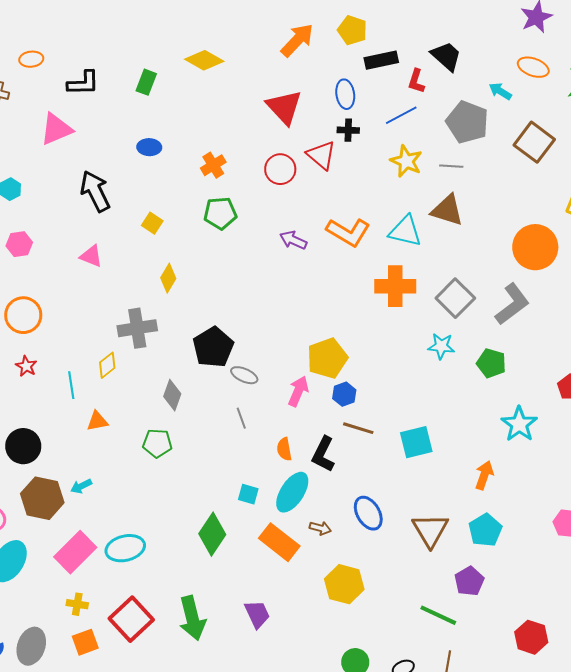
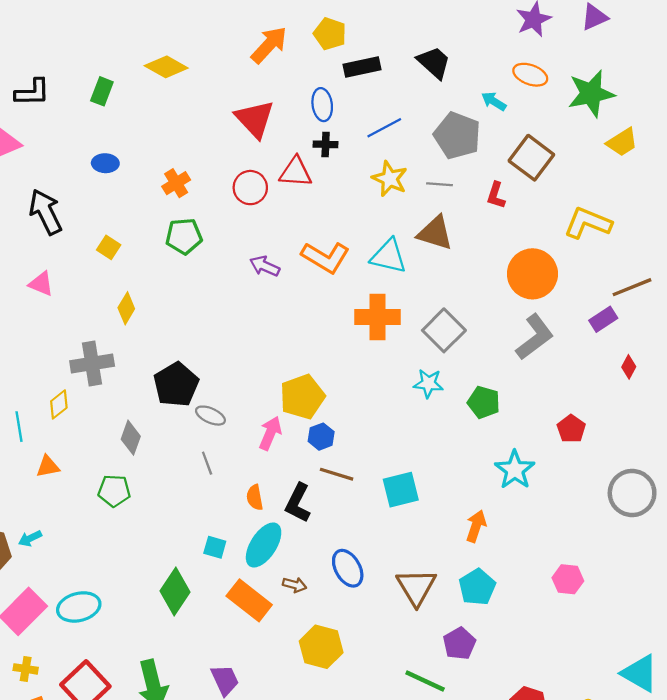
red L-shape: (416, 81) -> (496, 195), moved
red triangle: (321, 155) -> (296, 172), turned -36
gray L-shape: (512, 304) -> (535, 337), moved

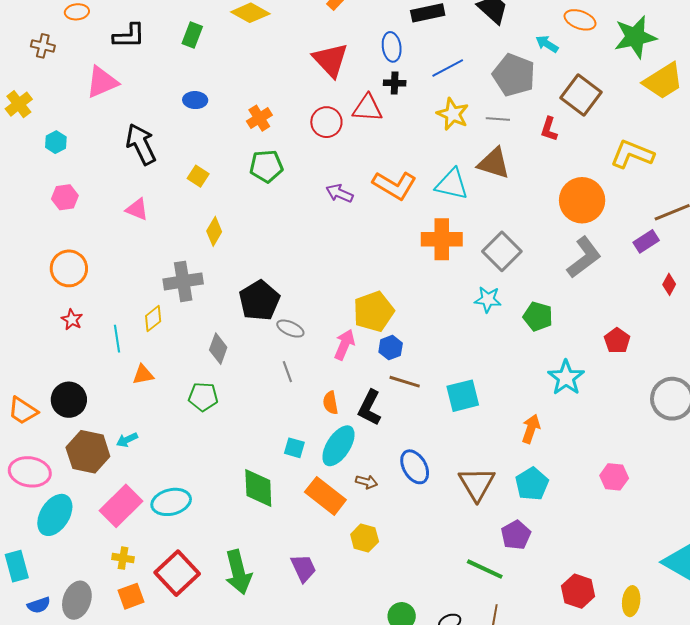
yellow trapezoid: (622, 142) -> (663, 81), size x1.4
green diamond: (175, 591) -> (258, 488), turned -36
yellow hexagon: (321, 647) -> (365, 538), moved, size x0.7

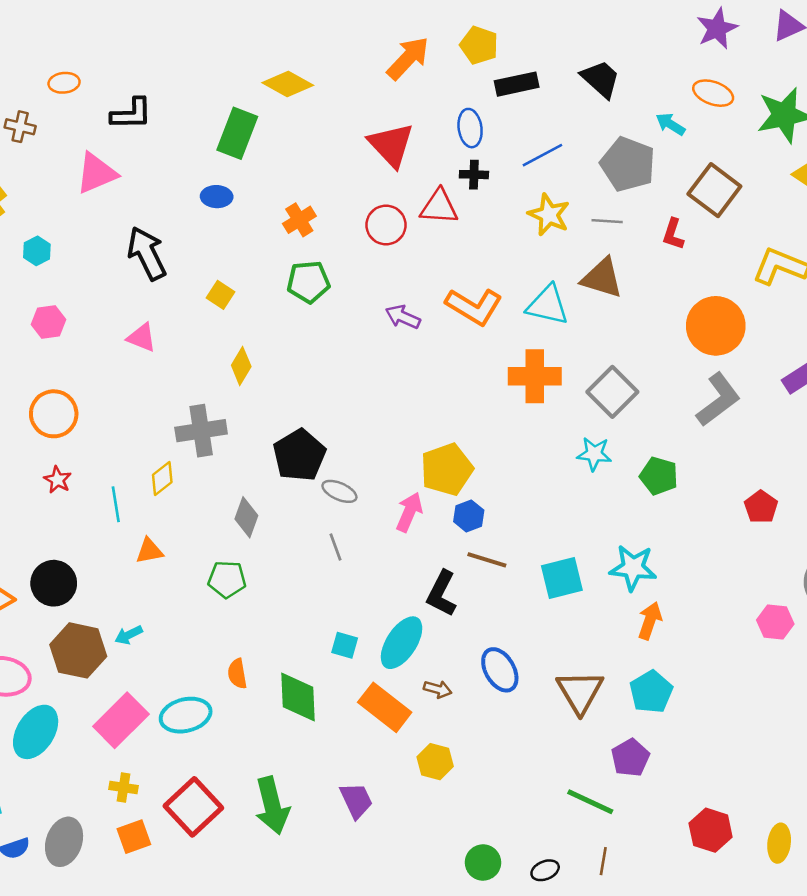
green rectangle: (192, 35) -> (237, 133), moved, size x1.5
cyan star: (566, 378) -> (633, 568), moved, turned -30
orange semicircle: (330, 403) -> (237, 674), moved
pink hexagon: (614, 477) -> (775, 622), moved

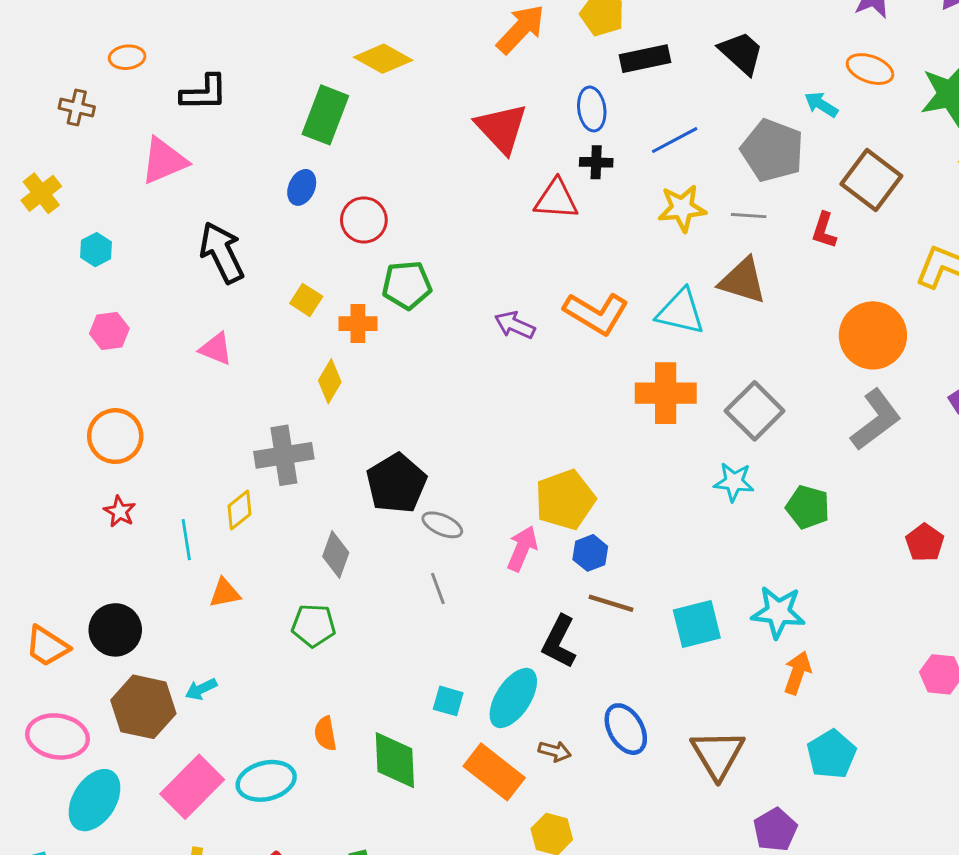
blue ellipse: (217, 197) -> (302, 187), turned -68
yellow star: (549, 215) -> (682, 208), turned -30
orange cross: (299, 220) -> (358, 324), moved, turned 32
red circle: (386, 225) -> (364, 220), moved
cyan pentagon: (651, 692) -> (831, 754), moved

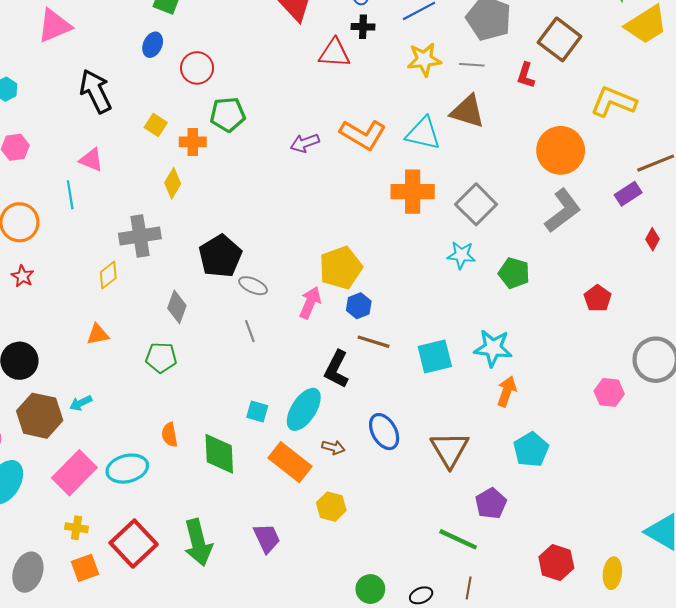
purple arrow: (515, 325) -> (305, 143), turned -44
cyan line: (186, 540) -> (70, 195), moved

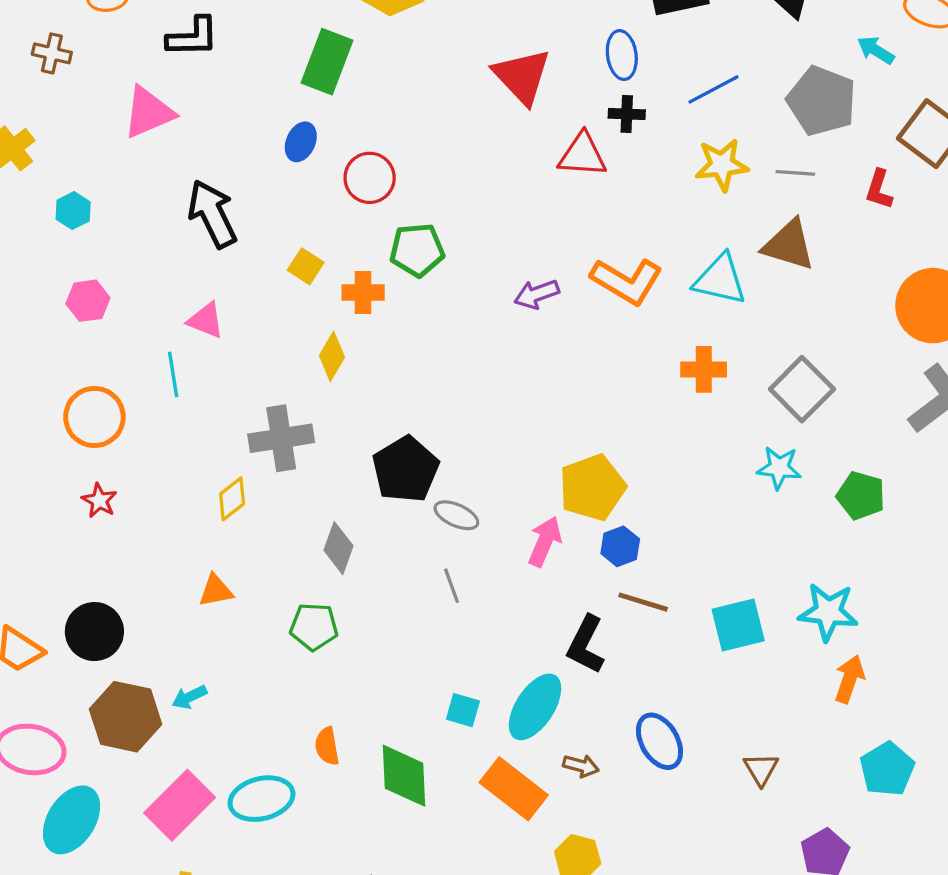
orange cross: (413, 192) -> (704, 369), size x0.7
brown triangle: (450, 450) -> (761, 769), size x0.6

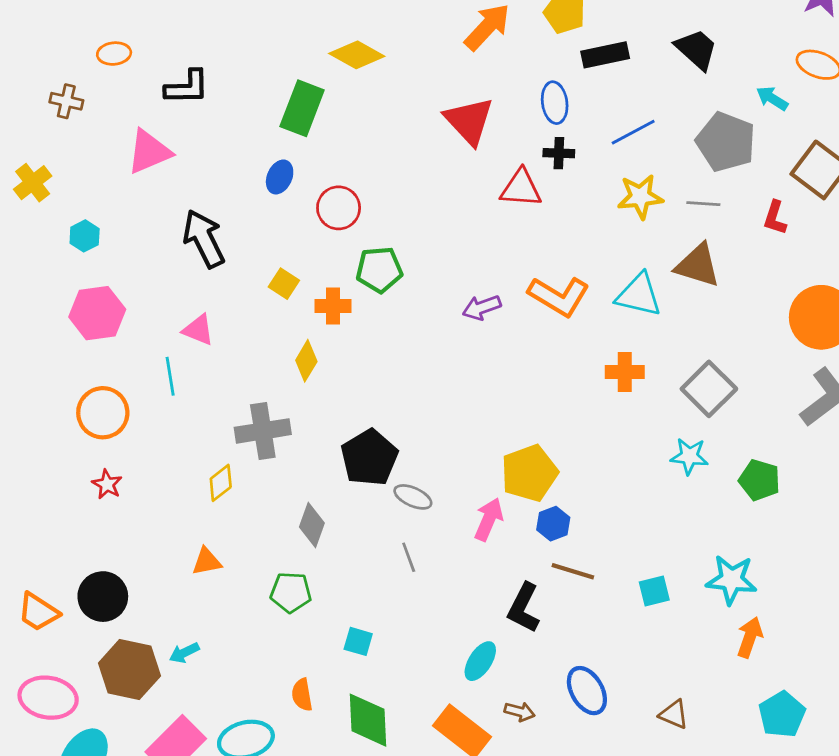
pink hexagon: (88, 301) -> (97, 313), size x1.5
cyan square: (738, 625) -> (654, 591), size x0.7
cyan ellipse: (535, 707) -> (480, 661), size x0.7
cyan square: (463, 710) -> (358, 641), moved
brown triangle: (761, 769) -> (674, 714), turned -36

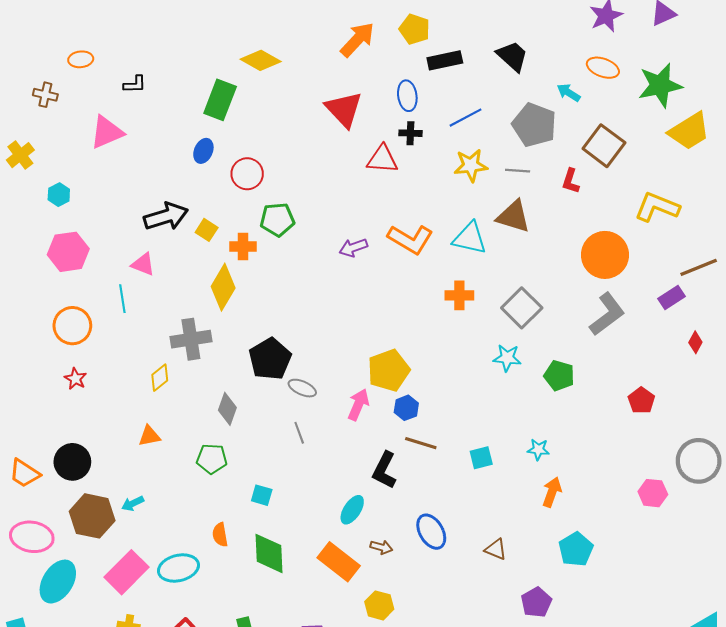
black L-shape: (187, 87) -> (135, 84), size x0.7
black arrow: (204, 239) -> (166, 216), moved, turned 99
yellow diamond: (306, 361) -> (223, 287), size x1.5
cyan star: (731, 580) -> (538, 449), size x0.6

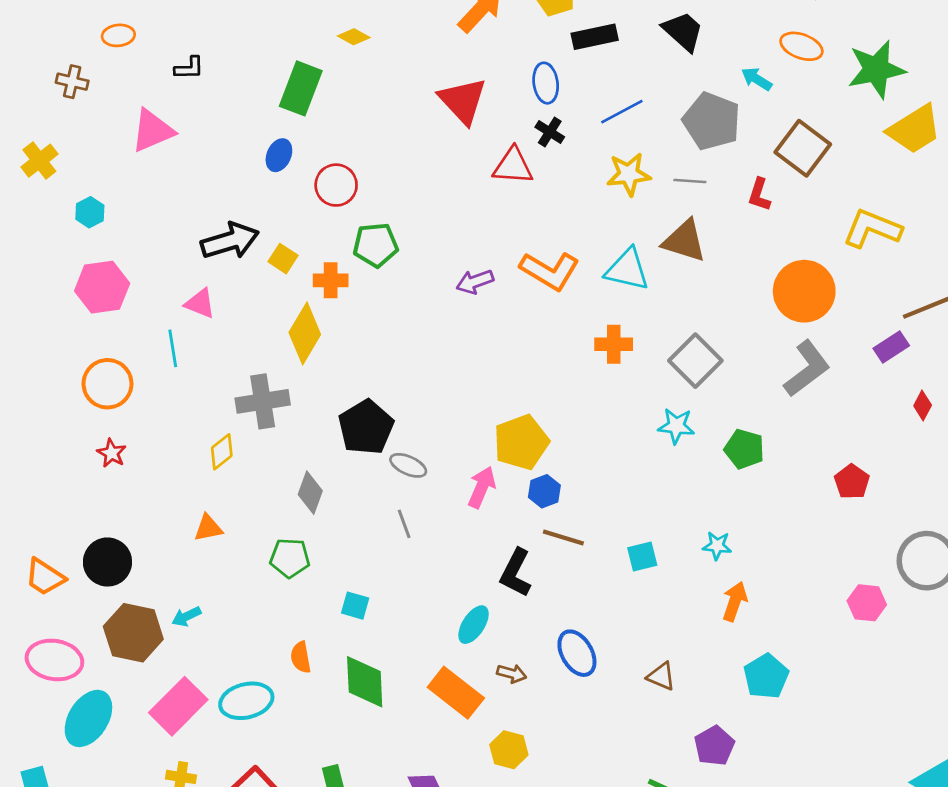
yellow diamond: (261, 60) -> (354, 37), size x0.6
black cross: (410, 133) -> (550, 132), turned 30

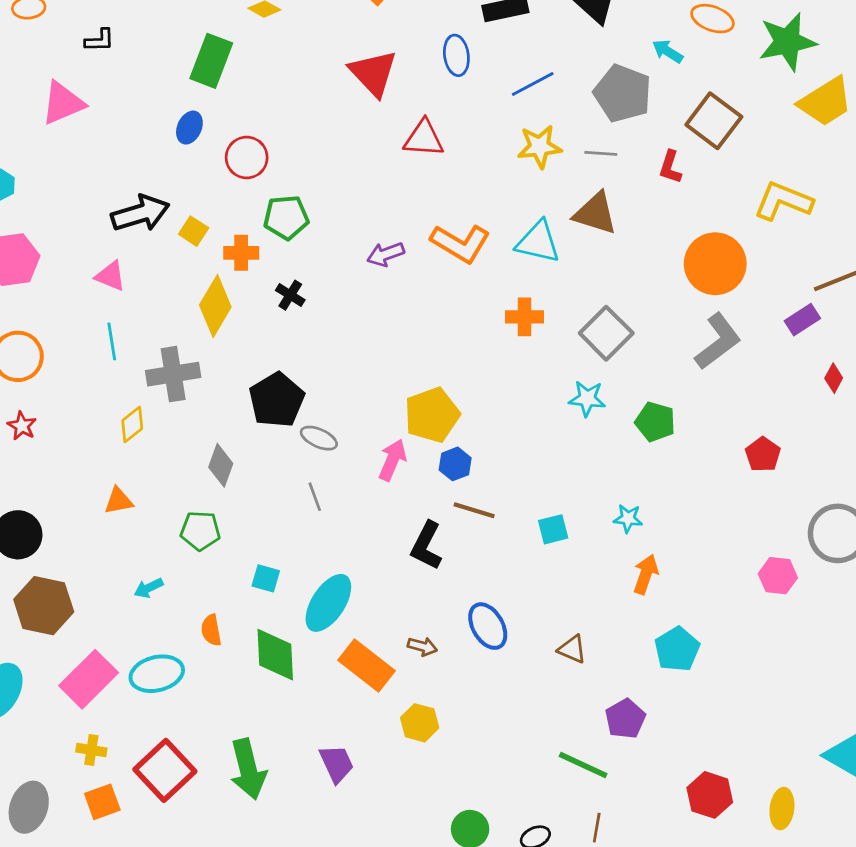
black cross: (550, 132) -> (290, 295), moved
cyan line: (173, 348) -> (112, 341), moved
cyan arrow: (186, 616) -> (149, 588), moved
cyan ellipse: (474, 625) -> (328, 603), moved, size x1.5

